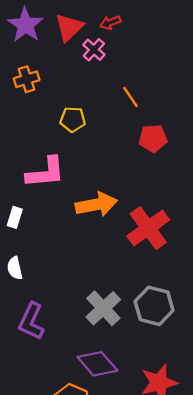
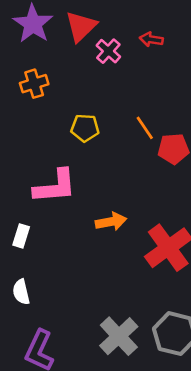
red arrow: (110, 23) -> (151, 39), moved, turned 30
orange line: (130, 97) -> (145, 128), moved
orange arrow: (96, 204) -> (111, 222), size x0.7

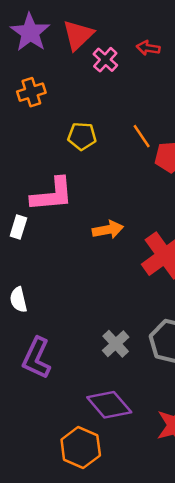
white rectangle: (21, 236) -> (18, 227), moved
gray cross: (119, 336) -> (116, 344), size x0.7

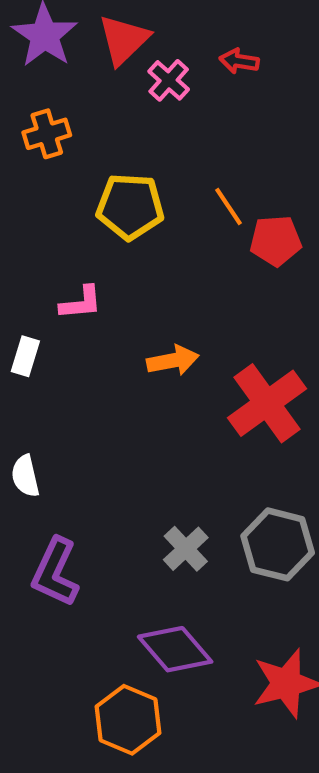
yellow pentagon: (82, 136) -> (130, 207), size x1.4
pink L-shape: (52, 195) -> (81, 303), size x0.6

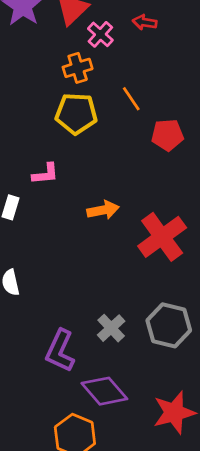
orange cross: (47, 134) -> (78, 68), moved
orange line: (229, 207) -> (131, 99), moved
purple L-shape: (55, 572) -> (60, 351), moved

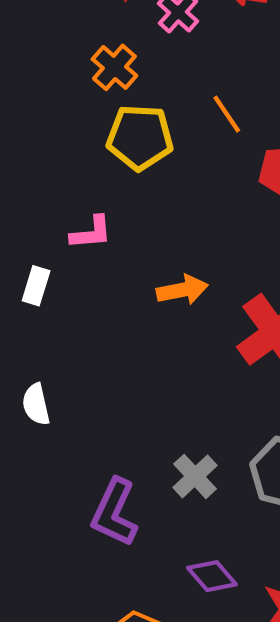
orange cross: (78, 68) -> (114, 67), moved, turned -32
purple diamond: (104, 391) -> (212, 576), moved, size x0.7

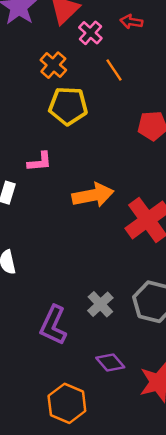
orange line: (227, 114) -> (114, 70), moved
orange arrow: (182, 290) -> (93, 195), size x1.4

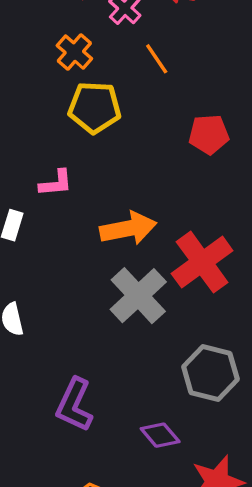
gray cross: (100, 304) -> (138, 296), moved, size x1.6
purple diamond: (110, 362) -> (160, 435), moved

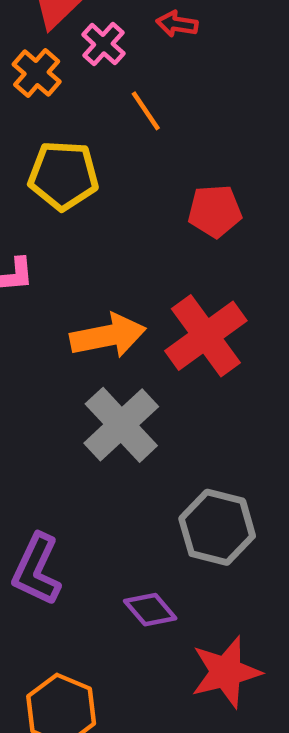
orange cross: (74, 52) -> (37, 73), moved
red cross: (202, 262) -> (206, 336), moved

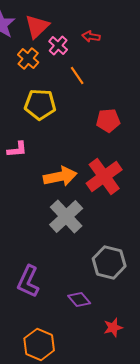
red star: (226, 672) -> (113, 327), size x0.6

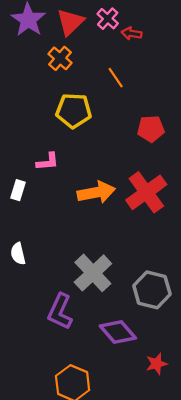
pink cross: (58, 45) -> (108, 19), moved
gray cross: (66, 216) -> (93, 273), moved
purple diamond: (79, 299) -> (118, 332), size x1.4

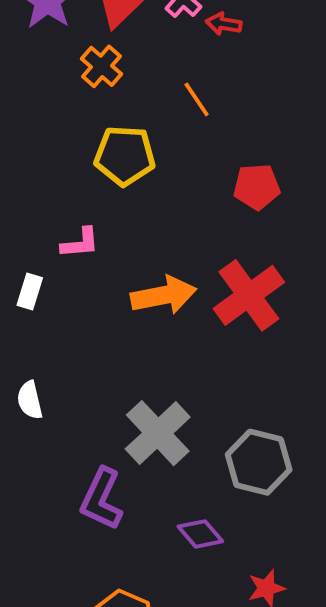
purple diamond: (118, 332) -> (200, 534), size x0.7

